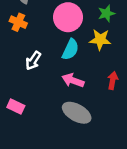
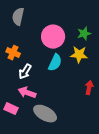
orange cross: (18, 22) -> (13, 53), moved
pink arrow: (73, 80) -> (27, 93), moved
gray ellipse: (77, 113) -> (45, 114), moved

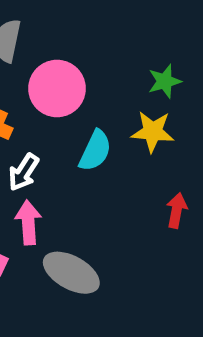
pink circle: (53, 37) -> (57, 88), moved
pink arrow: (27, 93) -> (28, 222), turned 66

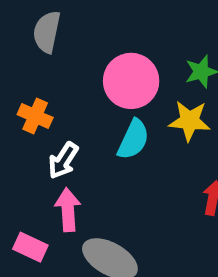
pink circle: (57, 88) -> (131, 81), moved

